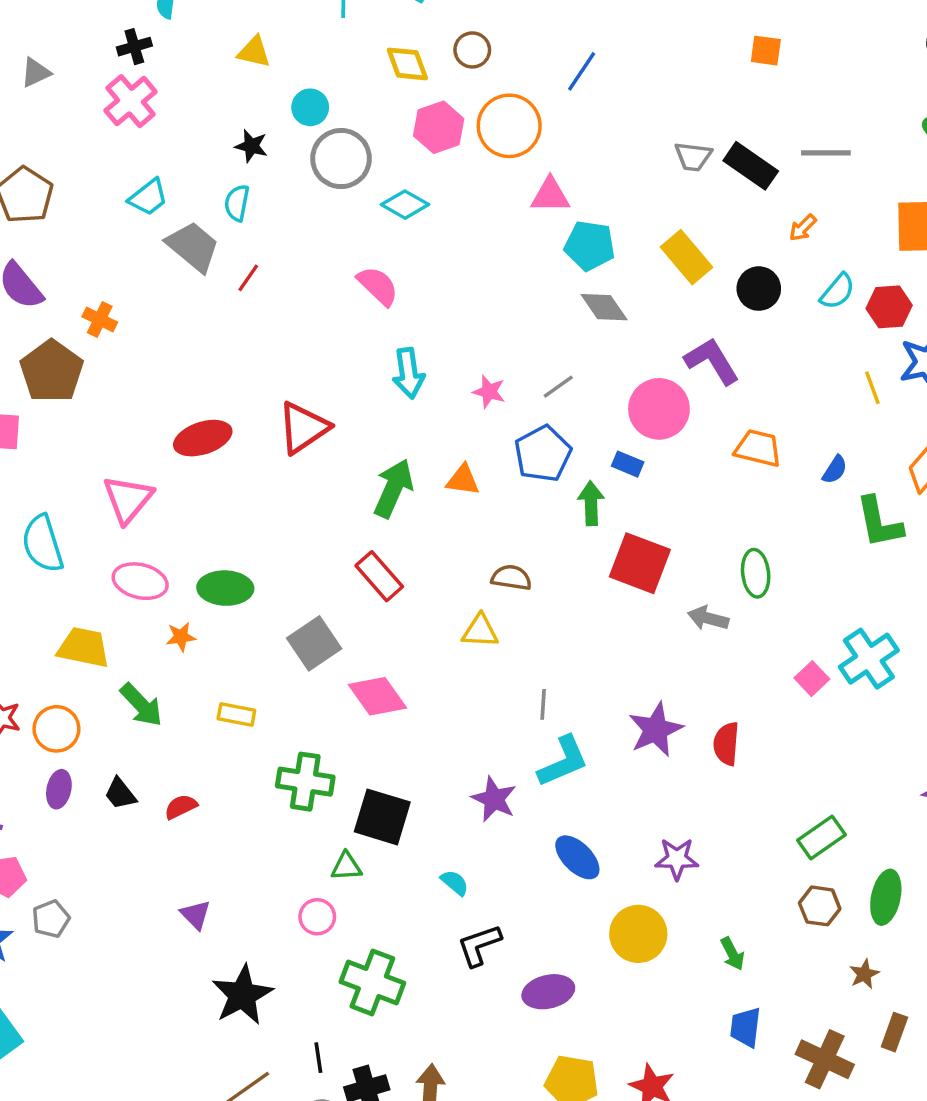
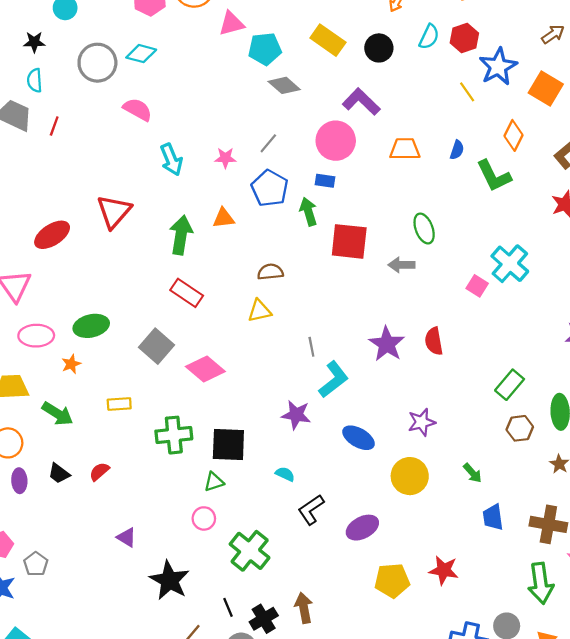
gray circle: (341, 159) -> (97, 63), moved
green cross: (372, 982) -> (250, 551), turned 33

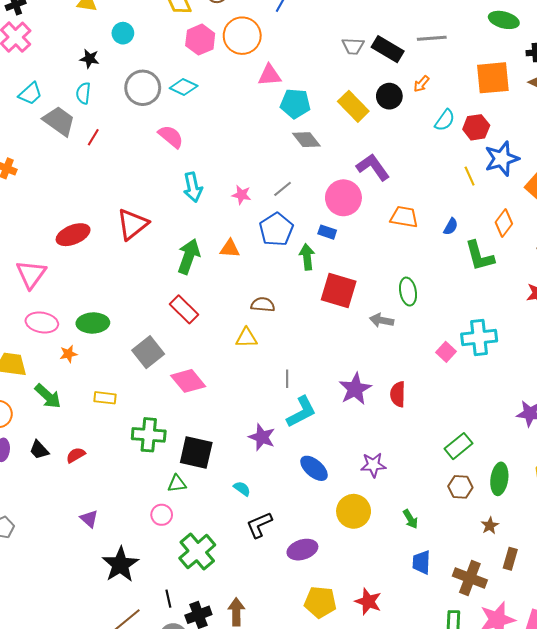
black circle: (379, 48) -> (389, 96), moved
cyan cross: (510, 264) -> (479, 338), turned 32

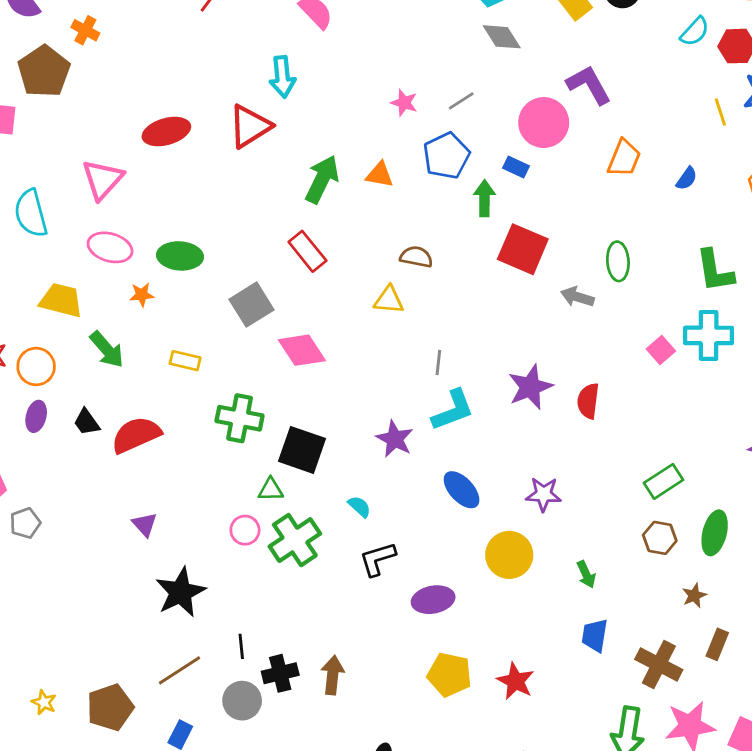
cyan arrow: (193, 187) -> (282, 77), moved
orange trapezoid: (404, 217) -> (624, 158), turned 96
green L-shape: (479, 256) -> (715, 271), moved
red semicircle: (76, 455) -> (136, 435), size x1.8
green cross: (197, 552) -> (295, 540), moved

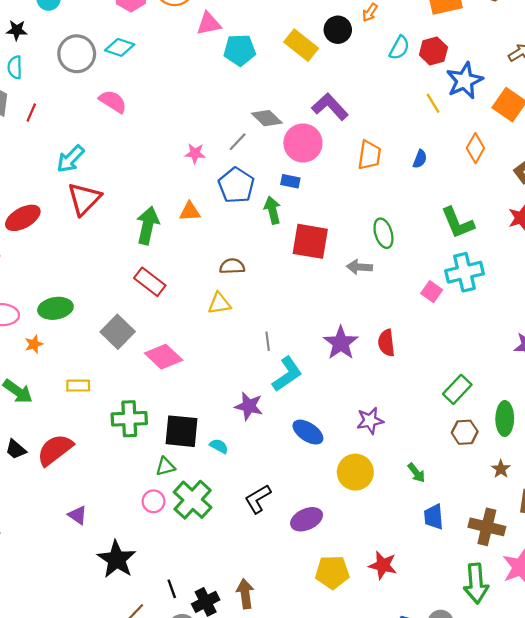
gray diamond: (502, 37) -> (267, 118), moved
cyan arrow: (282, 77) -> (70, 159), moved, turned 64
cyan semicircle: (359, 507) -> (219, 446), moved

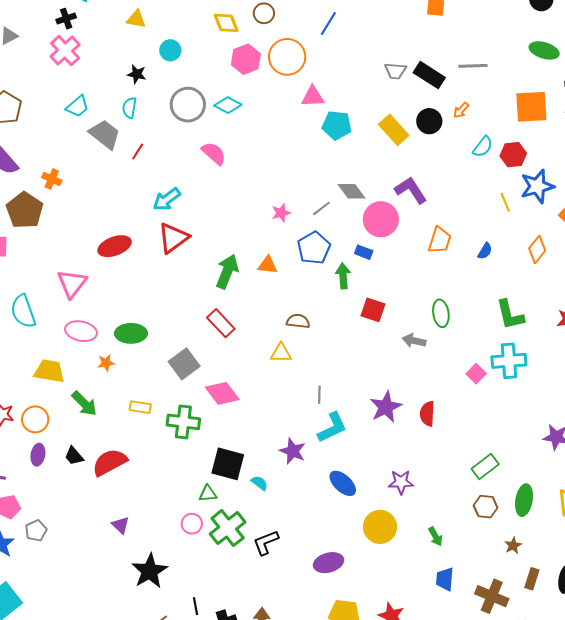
pink star: (195, 153) -> (281, 213), turned -30
red square: (310, 241) -> (373, 310), size x0.7
green cross: (129, 419) -> (183, 422), moved
black L-shape: (258, 499) -> (266, 543), moved

